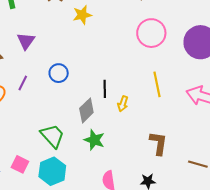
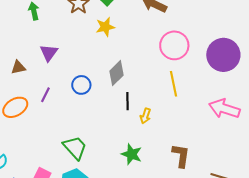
yellow line: (157, 84) -> (174, 84), moved
gray diamond: (86, 110) -> (116, 73), moved
green star: (94, 140) -> (132, 154), moved

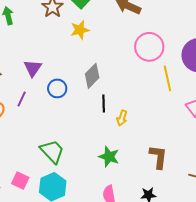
purple triangle: (49, 53) -> (33, 68), moved
yellow line: (174, 84) -> (167, 78), moved

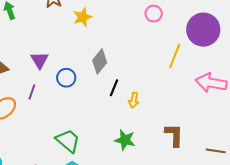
pink circle: (149, 47) -> (154, 14), moved, size x0.6
yellow line: (167, 78) -> (175, 56), turned 40
black line: (104, 104) -> (114, 88), turned 30

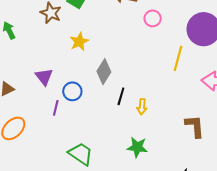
yellow star: (82, 17) -> (79, 42), moved
purple line: (32, 92) -> (56, 108), moved
brown L-shape: (174, 135) -> (195, 126), moved

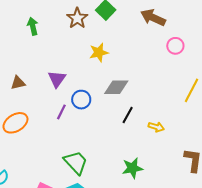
gray diamond: (104, 72) -> (116, 87), turned 45
yellow arrow: (142, 107) -> (156, 127), moved, turned -91
green star: (137, 147) -> (132, 168), turned -30

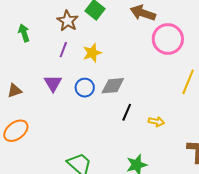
pink circle: (175, 46) -> (168, 39), size x1.8
blue circle: (81, 100) -> (85, 88), moved
purple line: (61, 112) -> (63, 50), moved

